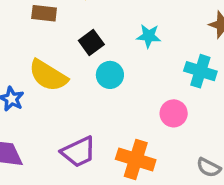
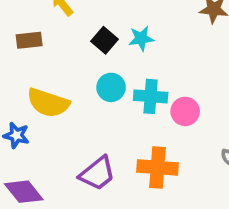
black square: (91, 42) -> (105, 40), moved
cyan cross: (200, 71) -> (151, 96), moved

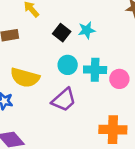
orange cross: (158, 167) -> (113, 130), moved
purple trapezoid: (97, 173) -> (64, 100), moved

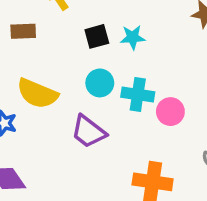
black square: (62, 33) -> (97, 36), turned 30
purple trapezoid: (64, 100) -> (89, 132), turned 72

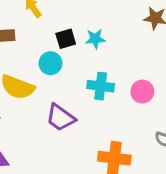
cyan circle: (100, 83) -> (51, 63), moved
pink circle: (170, 112) -> (142, 92), moved

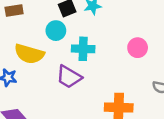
cyan cross: (101, 86) -> (83, 49), moved

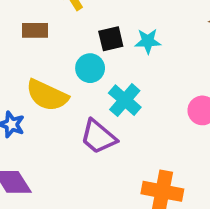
cyan cross: (83, 49) -> (125, 100), turned 30

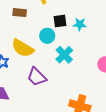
purple trapezoid: (98, 137) -> (37, 77), moved

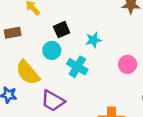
cyan star: (80, 24) -> (93, 40), moved
yellow semicircle: (23, 48) -> (28, 72), turned 35

